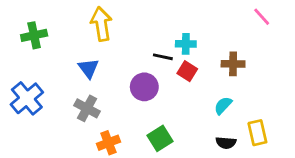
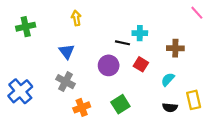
yellow arrow: (101, 24) -> (76, 18), size x0.6
red square: (187, 71) -> (141, 64), moved
blue cross: (27, 98) -> (20, 91), moved

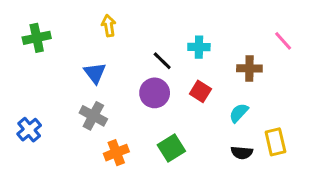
pink line: (197, 13) -> (283, 41), moved
black line: (123, 43) -> (162, 61), moved, turned 32
blue cross: (20, 91) -> (29, 130), size x0.7

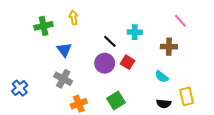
green cross: (37, 38) -> (44, 26), moved
pink line: (283, 41) -> (180, 21), moved
red square: (200, 91) -> (127, 62), moved
cyan semicircle: (239, 113) -> (162, 77), turned -96

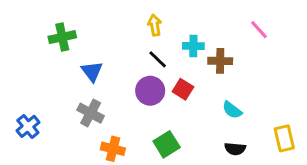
yellow arrow: (74, 18) -> (155, 25), moved
brown cross: (169, 47) -> (220, 61), moved
yellow rectangle: (187, 96) -> (284, 138), moved
orange cross: (79, 104) -> (113, 149), turned 35

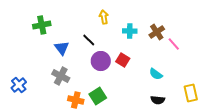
pink line: (259, 30) -> (174, 44), moved
black line: (158, 59) -> (89, 40), moved
brown cross: (220, 61) -> (157, 32), moved, turned -35
green square: (167, 144) -> (98, 96), moved

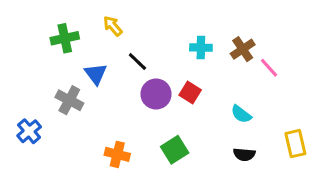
yellow arrow: (104, 17) -> (113, 26), moved, turned -32
gray cross: (61, 76) -> (69, 100), moved
green square: (98, 96) -> (175, 150), moved

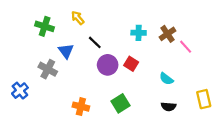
green cross: (65, 38) -> (45, 26), turned 30

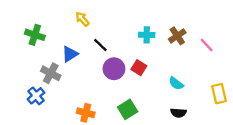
green cross: (45, 26) -> (35, 35), moved
pink line: (186, 47) -> (207, 45), moved
blue triangle: (66, 51) -> (70, 54), turned 35
blue cross: (20, 91) -> (36, 96), moved
yellow rectangle: (204, 99) -> (219, 94), moved

